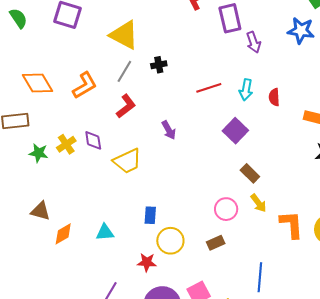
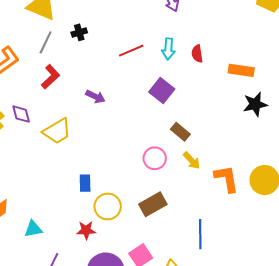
purple arrow: (169, 130) -> (95, 97), turned -30
pink circle: (226, 209) -> (155, 158), moved
cyan triangle: (105, 232) -> (33, 229), moved
brown rectangle: (216, 243) -> (153, 204), size x1.5

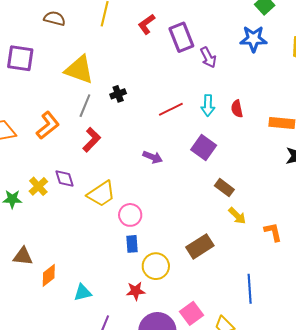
purple arrow: (95, 97) -> (153, 157), moved
pink circle: (155, 158) -> (130, 215), moved
orange L-shape: (227, 179) -> (273, 232), size x0.7
brown rectangle: (153, 204) -> (200, 246), moved

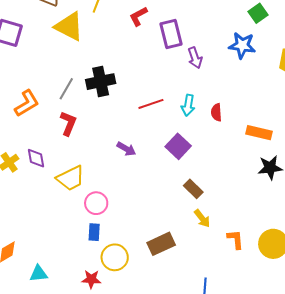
yellow triangle: (79, 70) -> (69, 26), moved
black cross: (118, 94) -> (101, 82), size x1.8
red L-shape: (92, 140) -> (68, 123), turned -30

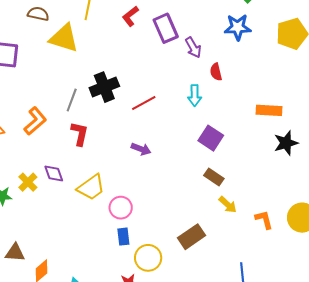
red line: (151, 104) -> (144, 103), moved
red semicircle: (216, 112) -> (216, 72), moved
purple square: (178, 146) -> (211, 138), moved

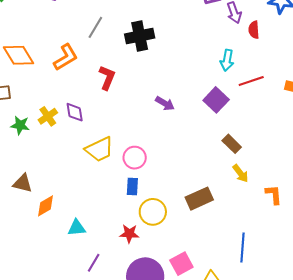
red semicircle: (216, 72) -> (254, 30), moved
gray line: (72, 100) -> (95, 27), moved
red line: (144, 103) -> (251, 81), moved
purple square: (211, 138) -> (216, 100), moved
yellow trapezoid: (91, 187) -> (99, 149), moved

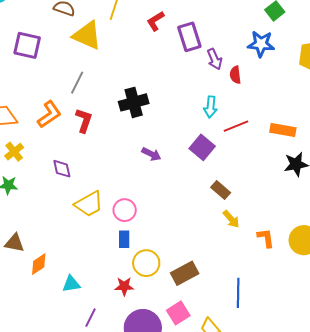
black cross: (140, 36) -> (134, 102), moved
red L-shape: (107, 78) -> (84, 120), moved
yellow cross: (48, 116) -> (14, 152), moved
brown rectangle: (199, 199) -> (185, 273), moved

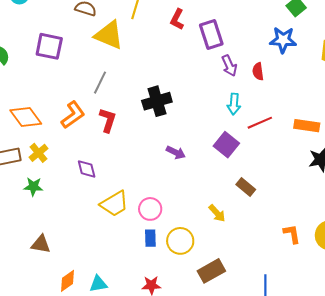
red L-shape: (156, 21) -> (177, 19), turned -30
purple arrow: (215, 59) -> (229, 66), moved
yellow arrow: (231, 219) -> (217, 213), moved
yellow circle: (146, 263) -> (180, 241), moved
orange diamond: (39, 264) -> (67, 281), moved

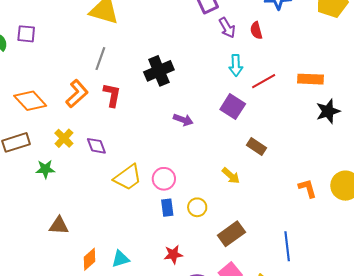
purple square: (49, 46) -> (26, 34), moved, size x0.7
yellow cross: (38, 153) -> (64, 138), moved
yellow circle: (180, 241) -> (197, 207), size x0.7

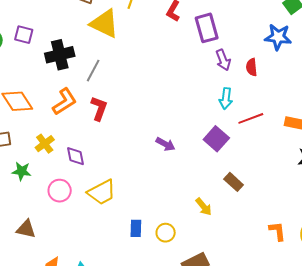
black cross: (159, 71) -> (60, 55), moved
pink circle: (164, 179) -> (60, 191), moved

